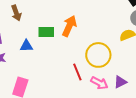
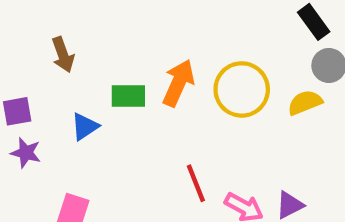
blue triangle: (26, 46) -> (85, 127), turned -32
yellow circle: (98, 55) -> (242, 89), moved

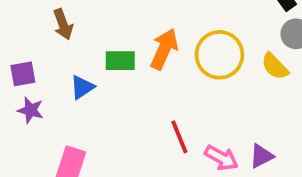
yellow semicircle: (305, 103) -> (275, 66), turned -112

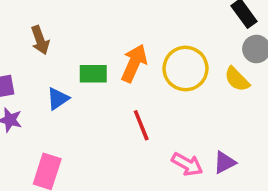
red line: (179, 137) -> (141, 125), moved

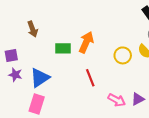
yellow circle: (185, 69) -> (123, 55), moved, size x0.7
blue triangle: (58, 99) -> (40, 78), moved, size x1.5

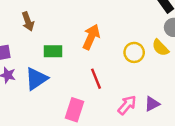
green rectangle: (63, 48) -> (53, 51), moved
pink arrow: (117, 100) -> (127, 105), turned -78
pink rectangle: (37, 104) -> (74, 110), moved

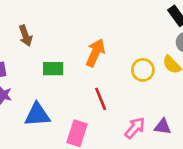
blue triangle: (36, 79) -> (37, 115), moved, turned 30
purple triangle: (152, 104) -> (163, 127), turned 35

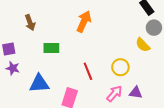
orange arrow: (95, 53) -> (84, 22), moved
yellow circle: (143, 70) -> (120, 67), moved

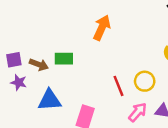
brown arrow: (30, 23) -> (39, 65), moved, turned -49
red line: (88, 71) -> (118, 86), moved

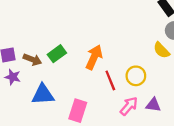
orange arrow: (102, 28) -> (94, 57), moved
green rectangle: (64, 59) -> (57, 54), turned -36

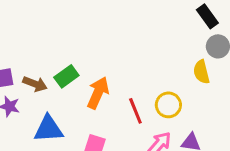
yellow semicircle: (161, 50) -> (201, 72), turned 30
orange arrow: (94, 57) -> (98, 93), moved

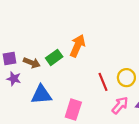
orange arrow: (98, 93) -> (78, 46), moved

